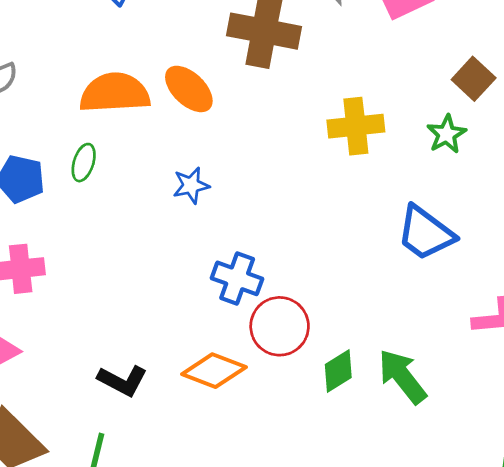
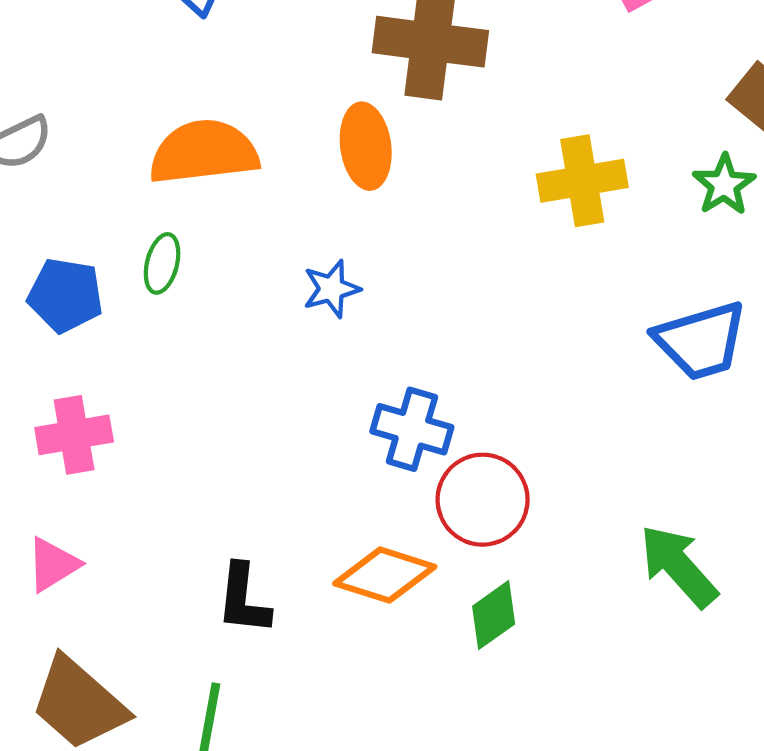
orange ellipse: (189, 89) -> (366, 146), moved, turned 42
blue trapezoid: (425, 233) -> (701, 341), turned -50
green diamond: (338, 371) -> (494, 615), moved
black L-shape: (123, 381) -> (243, 599), turned 72

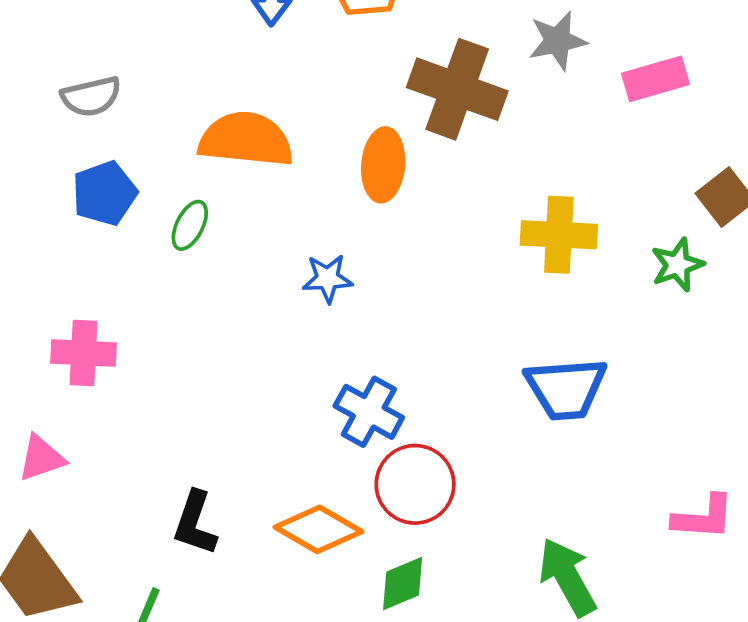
blue pentagon: (65, 295) -> (105, 193), moved, turned 30
blue trapezoid: (701, 341) -> (566, 388), moved

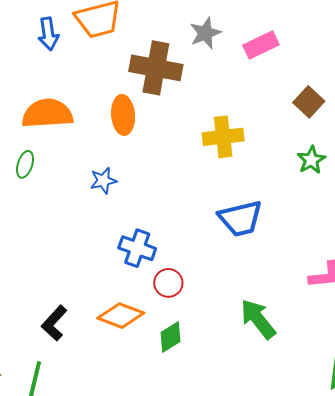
green star: (677, 265) -> (311, 160), moved
red circle: (415, 484) -> (168, 283), size x0.7
black L-shape: (195, 523) -> (54, 323), turned 33

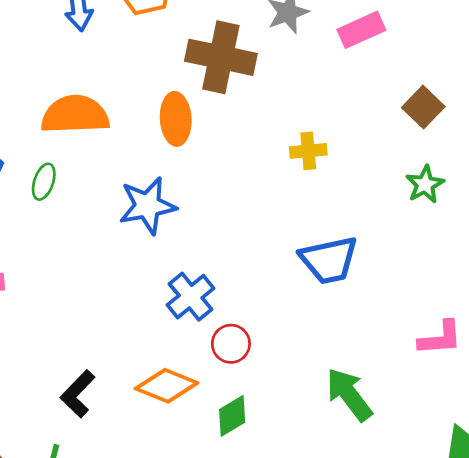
yellow cross: (223, 137) -> (308, 151), size x0.7
blue star: (103, 181) -> (147, 206), size x1.6
blue cross: (137, 248) -> (191, 297), turned 30

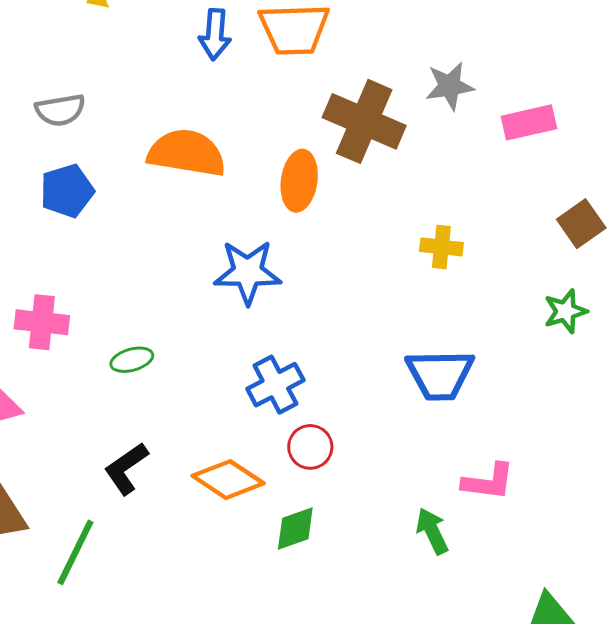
green ellipse: (44, 182) -> (132, 360), moved, turned 44
pink L-shape: (440, 338) -> (488, 482), moved
green arrow: (349, 395) -> (432, 531), size x0.7

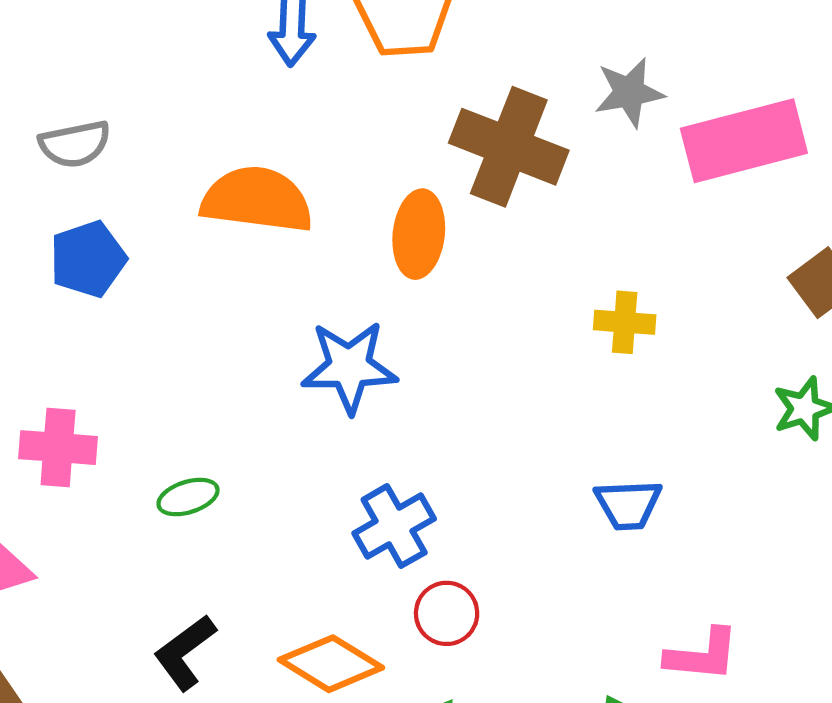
pink rectangle: (529, 122) -> (744, 141), size x1.6
blue trapezoid: (440, 375) -> (628, 505), size x0.7

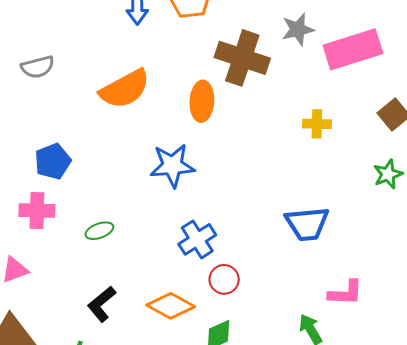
orange semicircle: (257, 200) -> (125, 89), turned 147
blue pentagon: (88, 259) -> (53, 161), moved
yellow cross: (625, 322) -> (317, 124), moved
blue trapezoid: (628, 505) -> (307, 224), size x1.4

